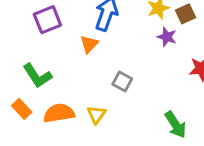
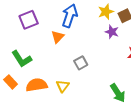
gray square: (122, 81) -> (81, 63), turned 32

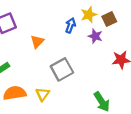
blue arrow: (70, 16) -> (71, 25), moved, size x0.6
gray square: (81, 63) -> (62, 69), size x1.5

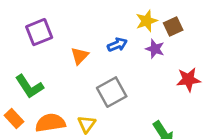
blue arrow: (71, 25) -> (117, 45), moved, turned 48

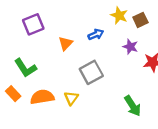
yellow star: (147, 21) -> (119, 15), turned -30
purple star: (155, 49) -> (130, 47), moved

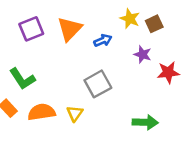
orange triangle: (66, 43) -> (70, 29), moved, size x1.5
green arrow: (133, 106) -> (145, 122), turned -55

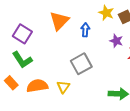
purple square: (31, 29) -> (22, 34), moved, turned -36
blue arrow: (103, 40) -> (85, 30), turned -64

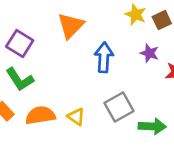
blue arrow: (85, 30) -> (104, 57), moved, size x1.5
gray square: (81, 64) -> (119, 107), moved
yellow triangle: (63, 87) -> (76, 117), turned -32

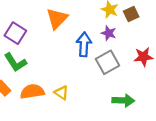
purple star: (149, 53) -> (109, 33), moved
gray square: (119, 107) -> (107, 62), moved

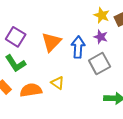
orange triangle: (57, 19) -> (51, 42), moved
yellow triangle: (61, 93) -> (58, 83), moved

